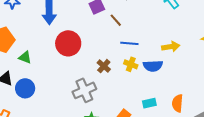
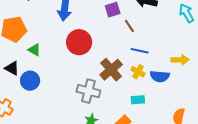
brown cross: (104, 66) -> (111, 70), size x1.6
gray cross: (84, 90) -> (88, 91), turned 30
cyan rectangle: (149, 103) -> (138, 100), moved

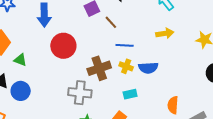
yellow arrow: (180, 60) -> (165, 33), moved
brown cross: (111, 70) -> (99, 68), turned 30

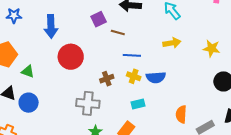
brown line: (111, 22) -> (118, 33), turned -32
brown cross: (99, 68) -> (107, 79), size x0.6

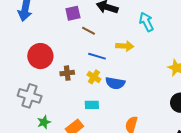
yellow arrow: (172, 43) -> (125, 46), moved
red circle: (71, 57) -> (40, 56), moved
gray cross: (88, 103) -> (30, 96), moved

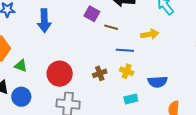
purple square: (73, 13) -> (92, 14), turned -35
red circle: (40, 56) -> (60, 74), moved
blue semicircle: (115, 83) -> (158, 82), moved

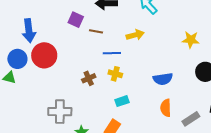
red circle: (60, 74) -> (44, 55), moved
blue semicircle: (158, 82) -> (163, 79), moved
blue circle: (21, 97) -> (17, 59), moved

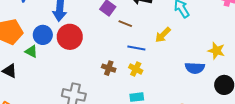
yellow arrow: (135, 35) -> (163, 35), turned 138
brown cross: (89, 78) -> (109, 68), turned 32
blue semicircle: (163, 79) -> (195, 68), moved

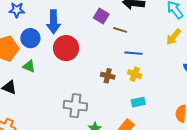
blue circle: (43, 35) -> (30, 38), moved
yellow arrow: (163, 35) -> (174, 37), moved

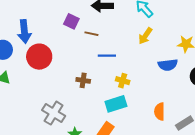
yellow cross: (135, 74) -> (123, 81), moved
cyan rectangle: (138, 102) -> (116, 104), size x1.5
gray cross: (75, 106) -> (54, 113), turned 30

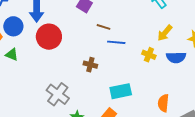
brown line: (91, 34) -> (104, 27), moved
yellow arrow: (145, 36) -> (165, 33), moved
yellow cross: (123, 81) -> (149, 55), moved

